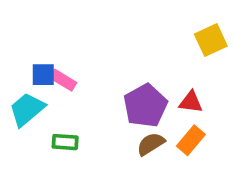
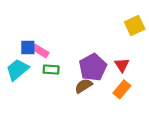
red triangle: (191, 102) -> (122, 65), turned 49
green rectangle: (65, 142) -> (51, 70), moved
brown semicircle: (151, 144) -> (84, 86), moved

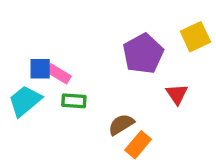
purple pentagon: (93, 67) -> (143, 54), moved
orange rectangle: (122, 89) -> (138, 145), moved

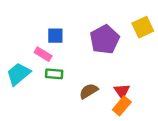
blue square: (40, 69) -> (55, 36), moved
red triangle: (177, 94) -> (122, 91), moved
orange rectangle: (138, 145) -> (122, 106), moved

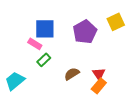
blue square: (55, 36) -> (45, 29), size x1.5
cyan trapezoid: (18, 74) -> (15, 81), moved
green rectangle: (54, 74) -> (44, 60), turned -48

